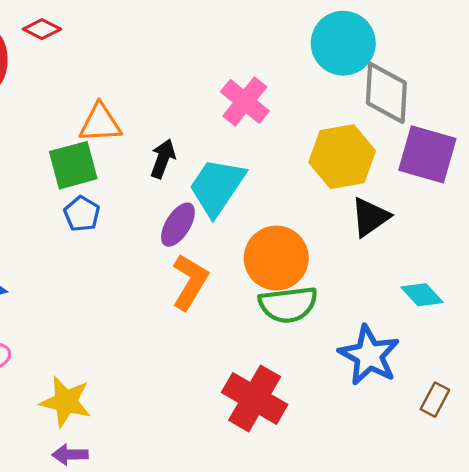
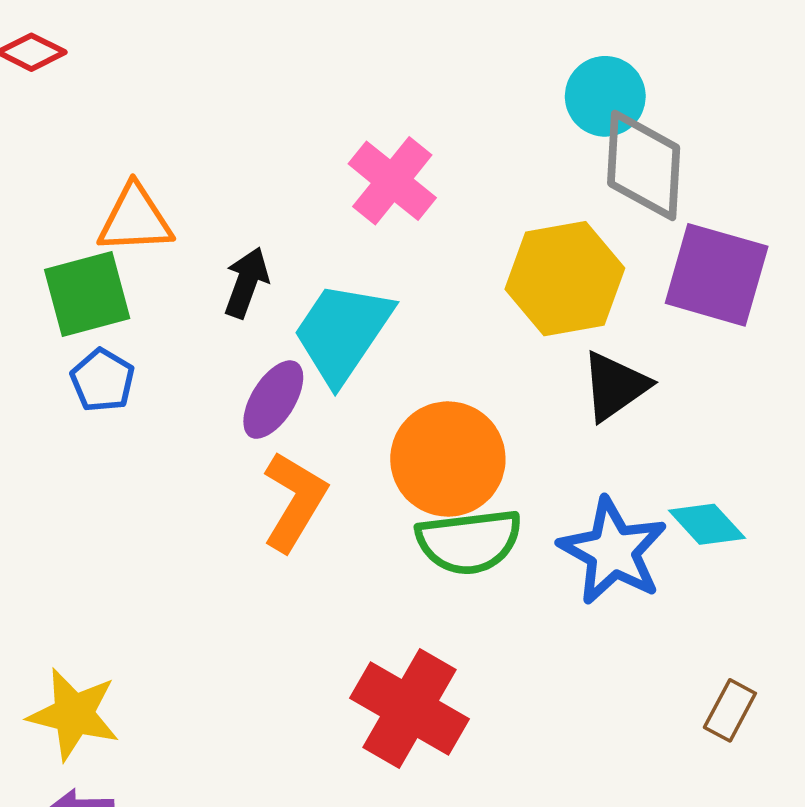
cyan circle: (343, 43) -> (605, 96), moved, size x0.7
blue star: (369, 355) -> (613, 551), moved

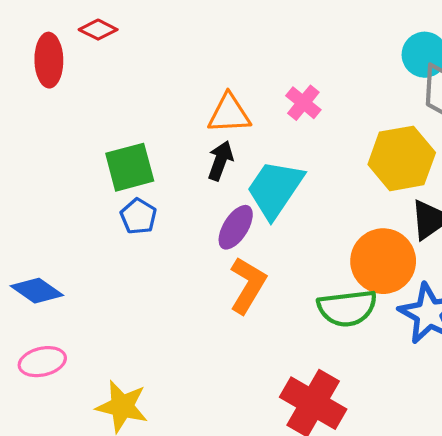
pink cross: (392, 181) -> (303, 103), size x0.7
orange triangle: (135, 219) -> (229, 114), moved
orange circle: (448, 459) -> (383, 261), moved

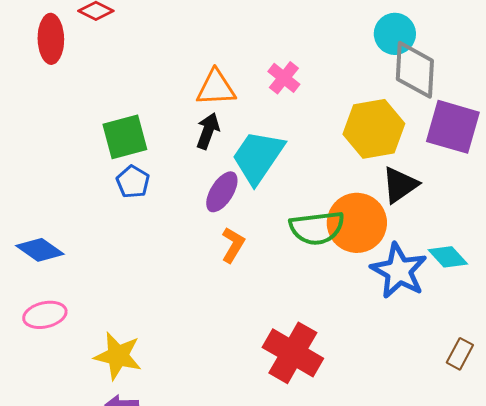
orange L-shape: (248, 285) -> (233, 245), size x0.7
green semicircle: (347, 308) -> (317, 228), moved

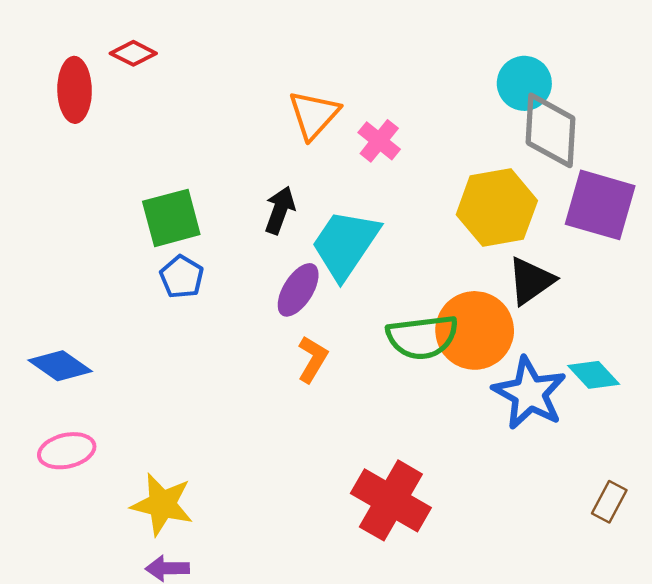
orange triangle: (216, 88) -> (314, 115), moved, turned -45

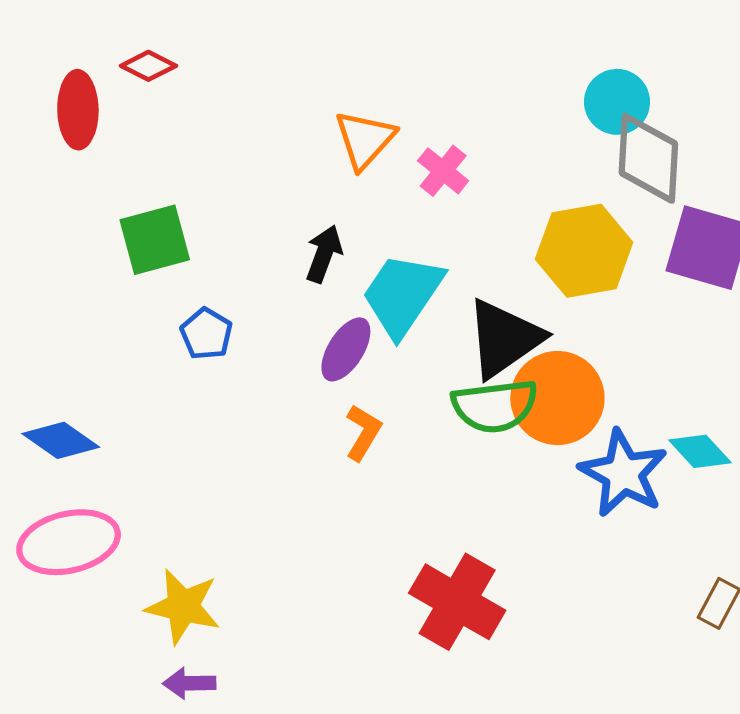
green square: (171, 218) -> (155, 240), moved
black triangle: (531, 281) -> (504, 338), moved, size x1.4
pink ellipse: (67, 451) -> (69, 542), size x1.5

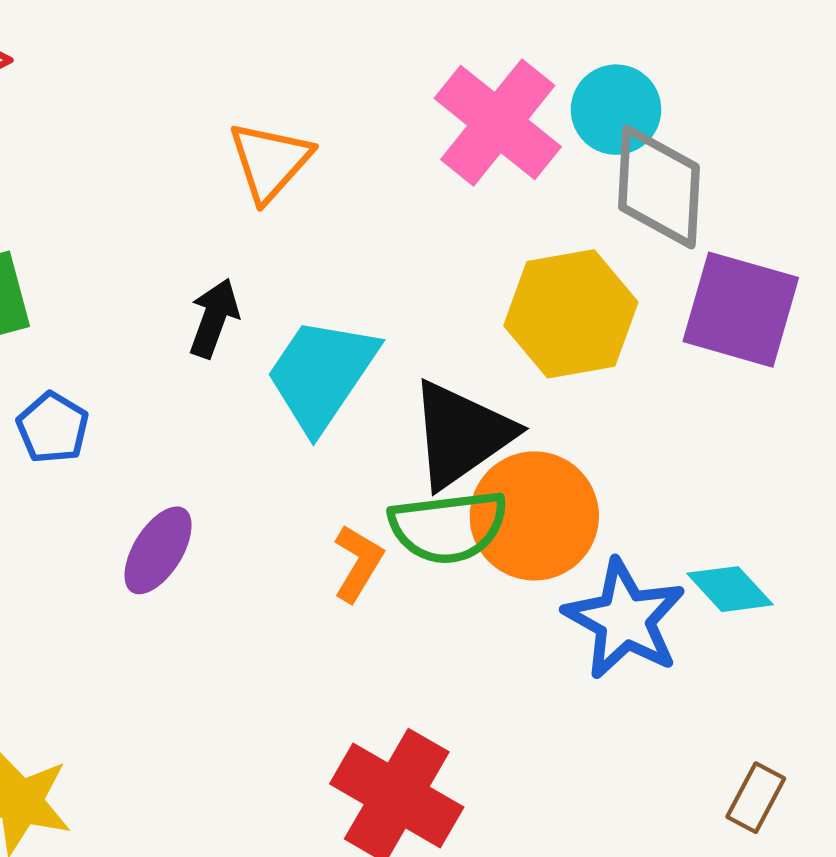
pink cross: (443, 171) -> (498, 122), moved, size x1.8
purple ellipse: (346, 349) -> (158, 550), moved
orange L-shape: (363, 433) -> (358, 563), moved

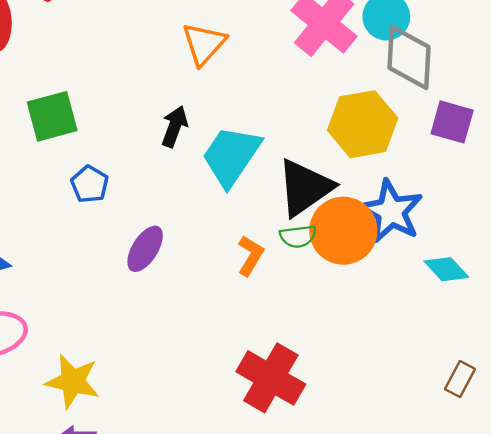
purple square: (741, 310) -> (452, 122), size x0.7
green semicircle: (448, 527) -> (298, 236), size x0.6
blue star: (625, 619) -> (391, 211), moved

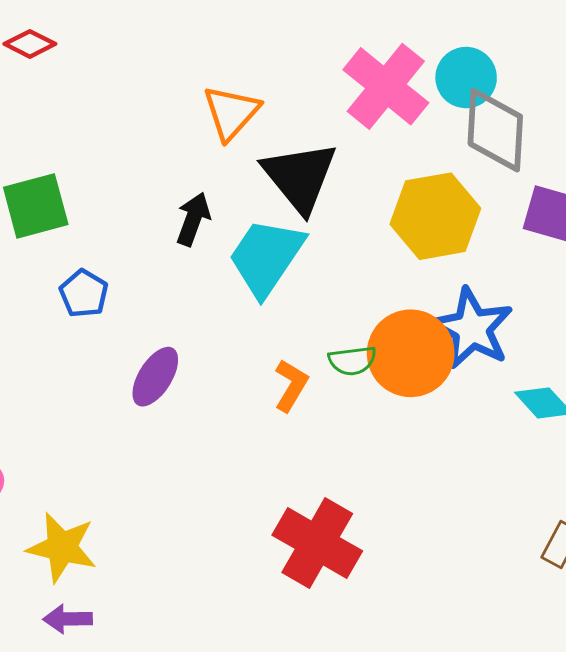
black triangle: (305, 188) -> (300, 177), moved, turned -34

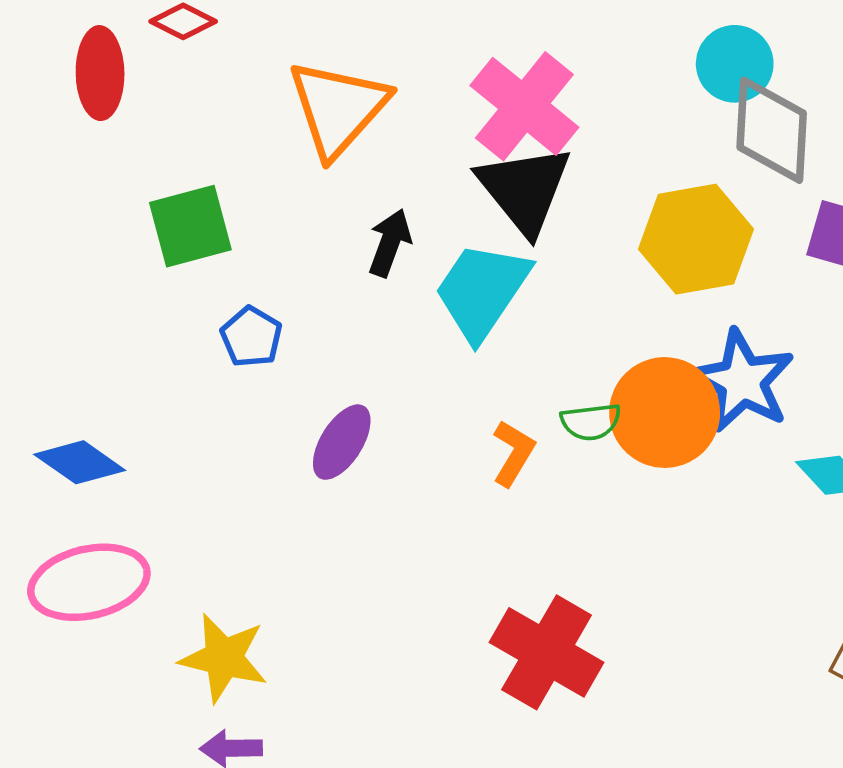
pink cross: (386, 86) -> (524, 106), moved
orange triangle: (231, 113) -> (338, 108), moved, size x1.4

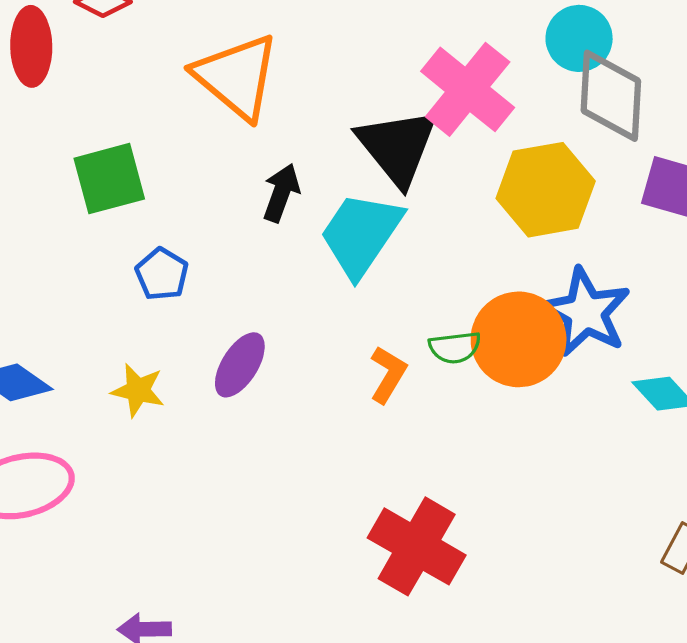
pink cross: (524, 106) -> (468, 89), moved
orange triangle: (338, 108) -> (237, 77), turned -32
yellow star: (224, 658) -> (138, 390), moved, size x0.7

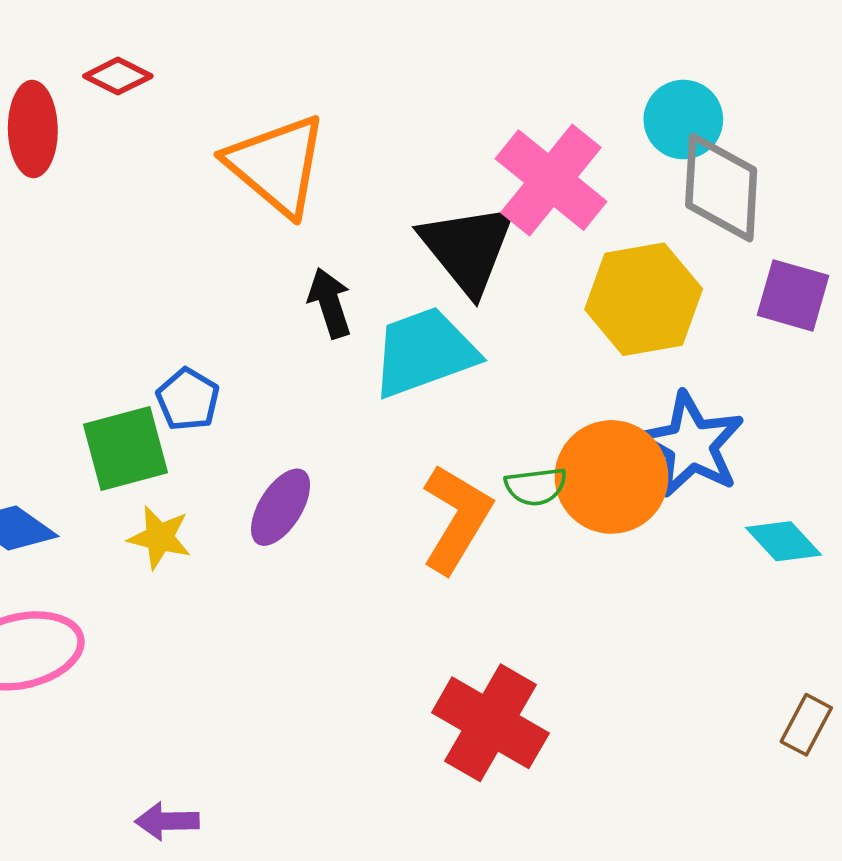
green square: (109, 179) -> (125, 449), moved
black arrow: (281, 193) -> (330, 303), turned -38
cyan trapezoid: (361, 234) -> (424, 352), turned 36
orange L-shape: (388, 374) -> (456, 519), size x1.6

